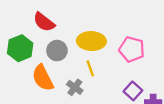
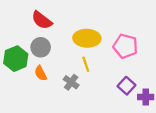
green hexagon: (20, 48) -> (16, 59), moved
gray circle: (57, 51) -> (41, 47), moved
orange semicircle: (43, 78) -> (41, 73), size x0.6

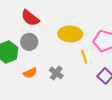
yellow line: (86, 64) -> (84, 57), moved
orange semicircle: (41, 73) -> (30, 73), moved, turned -88

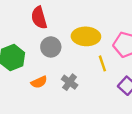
red semicircle: (30, 18) -> (39, 18), turned 36
gray circle: (29, 42) -> (51, 47), moved

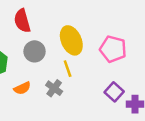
yellow ellipse: (86, 36) -> (71, 40), turned 64
yellow line: (102, 63) -> (68, 69), moved

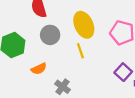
gray cross: (54, 88) -> (62, 87), moved

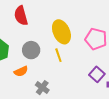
gray circle: (50, 35) -> (31, 50), moved

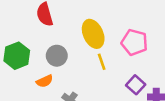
yellow line: (58, 55) -> (102, 62), moved

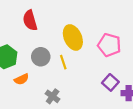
yellow line: (102, 62) -> (63, 62), moved
orange semicircle: (45, 81) -> (21, 79), moved

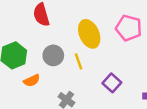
pink pentagon: (109, 45) -> (129, 28), moved
purple square: (110, 82) -> (112, 83), moved

